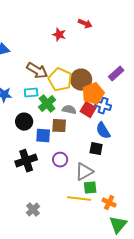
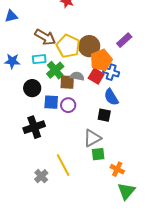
brown square: (59, 126) -> (67, 82), moved
purple circle: (60, 160) -> (68, 105), moved
yellow line: (79, 199) -> (63, 165), moved, turned 55

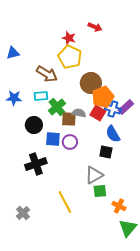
purple rectangle: (124, 40) -> (126, 107), moved
yellow pentagon: (68, 46) -> (70, 57), moved
gray cross: (41, 176) -> (23, 213), moved

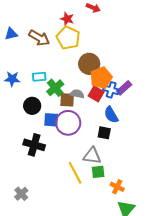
brown arrow: (47, 74) -> (39, 38), moved
purple circle: (70, 142) -> (68, 123), size x1.6
black cross: (36, 164) -> (34, 145), turned 35
gray triangle: (94, 175) -> (92, 156), turned 36
yellow line: (65, 202) -> (75, 173), moved

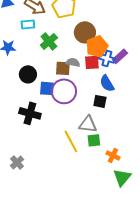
cyan rectangle: (39, 77) -> (28, 24), moved
green cross: (55, 88) -> (49, 41), moved
red square: (96, 94) -> (92, 62), turned -35

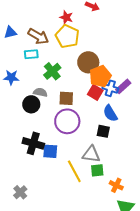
gray semicircle: (73, 62) -> (40, 92), moved
red square: (92, 62) -> (95, 92), turned 35
blue square: (47, 88) -> (50, 151), moved

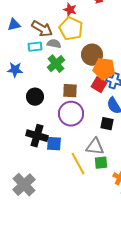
orange pentagon: (100, 76) -> (104, 69), turned 30
gray semicircle: (40, 92) -> (54, 44), moved
gray cross: (20, 192) -> (24, 185), size x1.6

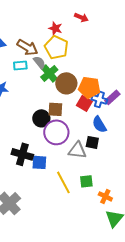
gray semicircle: (54, 44) -> (39, 62), turned 40
brown circle: (92, 55) -> (66, 83), moved
green cross: (56, 64) -> (49, 73), moved
black circle: (35, 97) -> (41, 118), moved
gray triangle: (95, 147) -> (77, 150), moved

